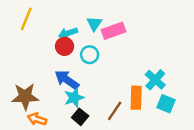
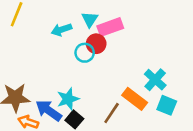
red circle: (64, 46) -> (96, 44), moved
blue arrow: (67, 80) -> (49, 110), moved
orange rectangle: (136, 98) -> (135, 99), turned -55

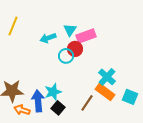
cyan cross: (155, 80) -> (107, 77), moved
blue arrow: (49, 110) -> (38, 101), turned 50

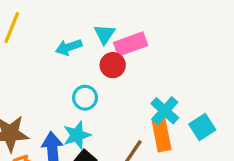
cyan circle: (66, 56) -> (85, 98), moved
orange rectangle: (105, 92) -> (162, 135), turned 42
cyan square: (130, 97) -> (202, 127), moved, turned 35

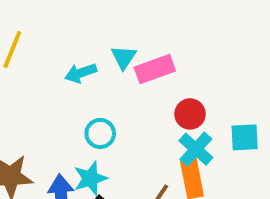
red circle: (113, 65) -> (190, 114), moved
cyan square: (202, 127) -> (245, 137), moved, turned 30

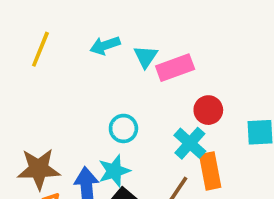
cyan arrow: (81, 73) -> (105, 45), moved
cyan cross: (196, 149) -> (190, 143), moved

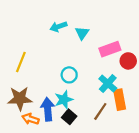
yellow line: (40, 49) -> (21, 62), moved
pink rectangle: (175, 68) -> (110, 49), moved
red circle: (208, 110) -> (128, 61), moved

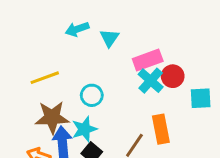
yellow line: (21, 62) -> (45, 78), moved, turned 48
cyan cross: (108, 83) -> (151, 81), moved
brown star: (20, 99) -> (52, 117), moved

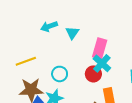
pink rectangle: (148, 60) -> (100, 49), turned -54
red circle: (173, 76) -> (93, 74), moved

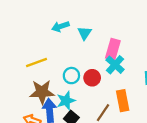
red circle: (93, 74) -> (92, 78), moved

